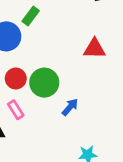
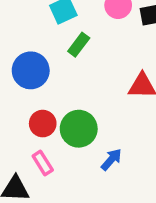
green rectangle: (31, 16) -> (79, 45), moved

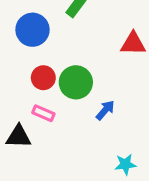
pink rectangle: (43, 163) -> (43, 113), turned -35

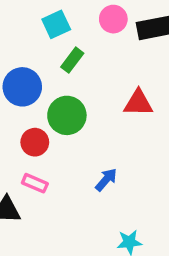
green circle: (76, 82) -> (67, 115), moved

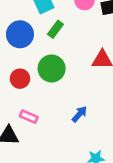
blue circle: (22, 87) -> (20, 34), moved
red circle: (35, 142) -> (20, 79), moved

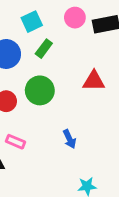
blue arrow: (79, 114) -> (69, 139), turned 114

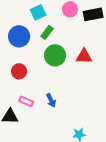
green circle: (40, 90) -> (55, 55), moved
blue arrow: (69, 139) -> (51, 100), moved

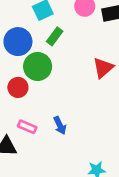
green circle: (55, 55) -> (38, 66), moved
red triangle: (84, 56) -> (103, 68), turned -42

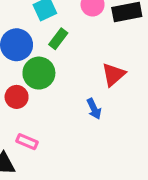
blue arrow: (60, 125) -> (94, 109), moved

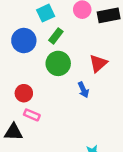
green circle: (39, 73) -> (58, 63), moved
red circle: (17, 97) -> (24, 93), moved

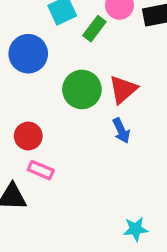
green rectangle: (56, 36) -> (94, 29), moved
red triangle: (98, 63) -> (123, 89), moved

